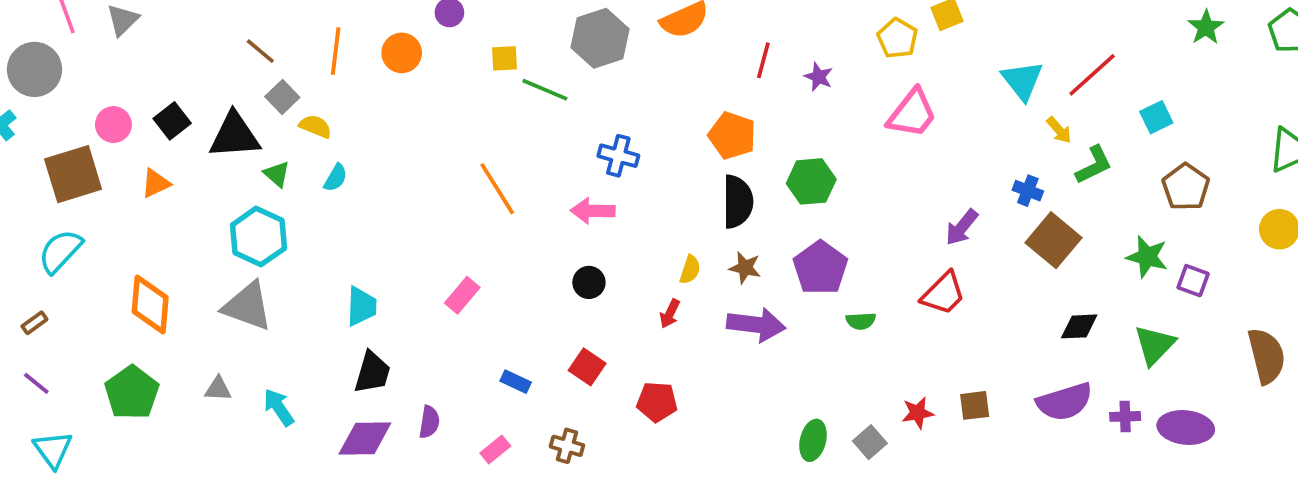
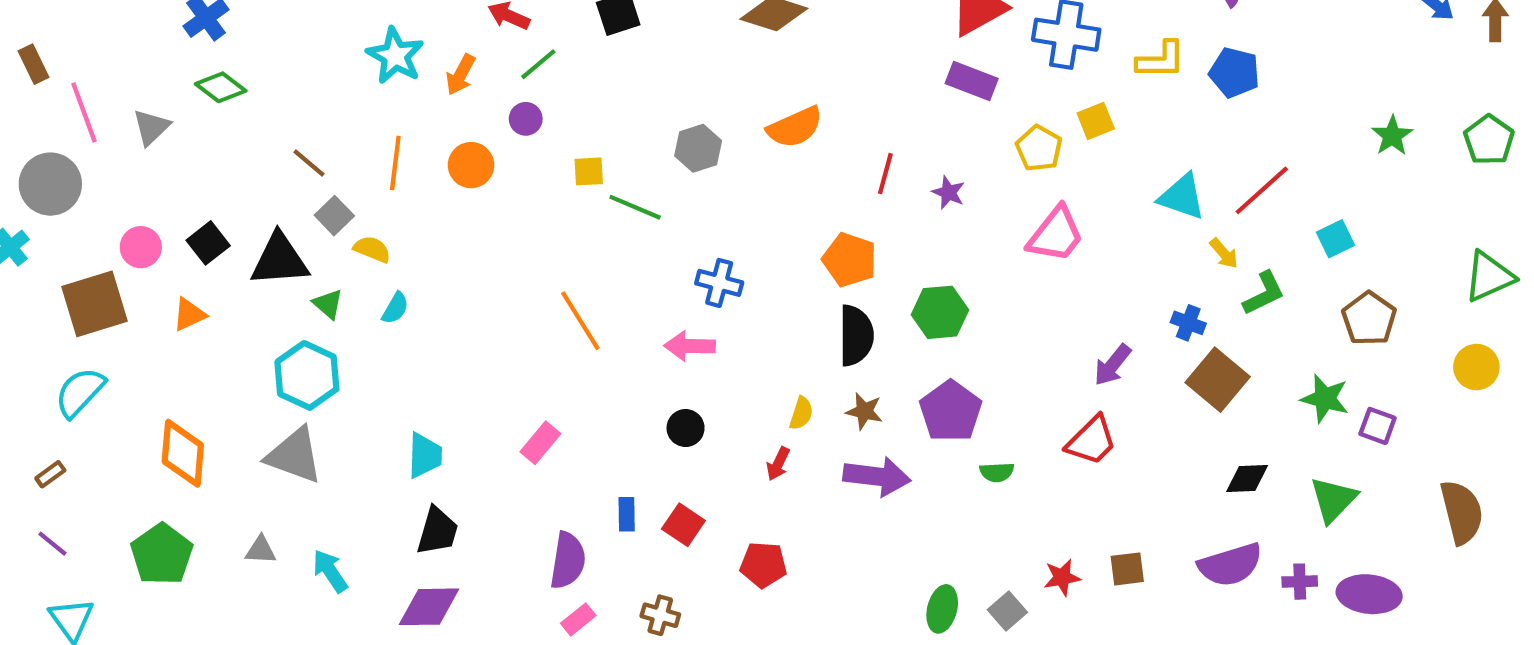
gray hexagon: (600, 38) -> (698, 148), size x0.7
cyan triangle: (1022, 80) -> (1182, 197), turned -33
blue rectangle: (516, 382) -> (627, 514), moved, turned 64
purple semicircle: (429, 422) -> (568, 561), moved, size x1.5

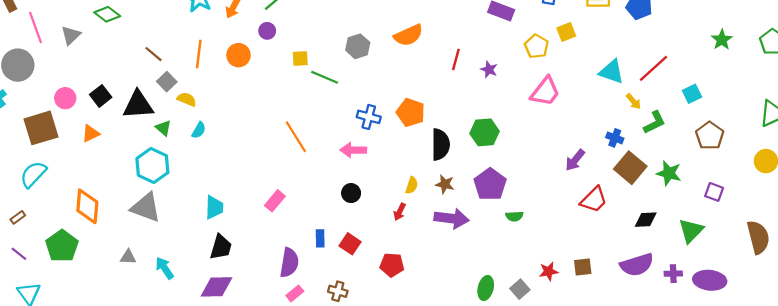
orange pentagon: (850, 260) -> (411, 113), moved
green star: (1325, 399) -> (669, 173), moved
red trapezoid: (1091, 441) -> (594, 200), moved
green pentagon: (162, 554) -> (62, 246), moved

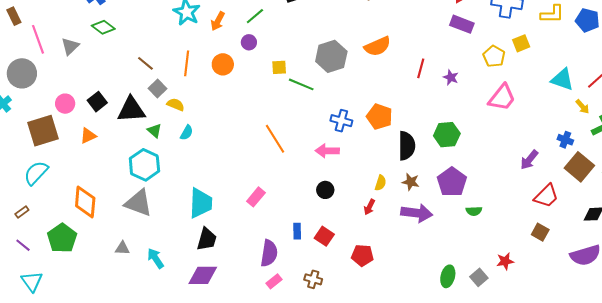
gray hexagon: (358, 46) -> (331, 56), size x1.4
cyan trapezoid: (214, 207) -> (201, 203), size x1.4
brown square: (583, 267) -> (540, 232), moved, turned 36

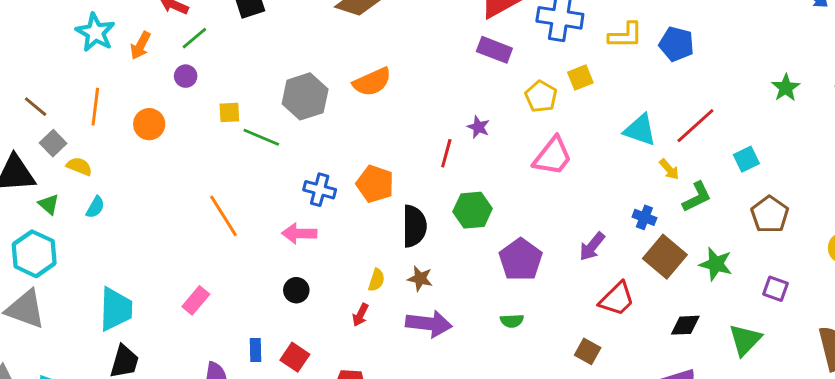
orange circle: (223, 64) -> (149, 124), moved
red line: (421, 68) -> (446, 153), moved
purple pentagon: (452, 182) -> (521, 260), moved
brown square: (540, 232) -> (588, 351), moved

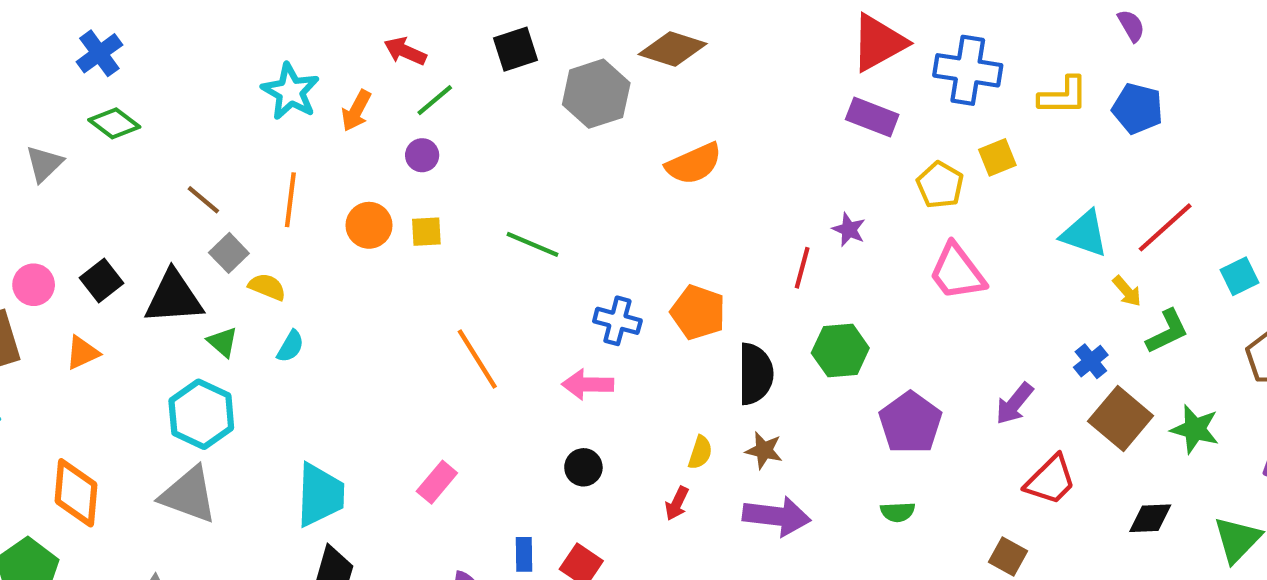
gray hexagon: (305, 96) -> (596, 94), moved
yellow square: (229, 112) -> (426, 232), moved
pink trapezoid: (553, 156) -> (957, 272), turned 105
blue cross: (644, 217) -> (1091, 361), turned 30

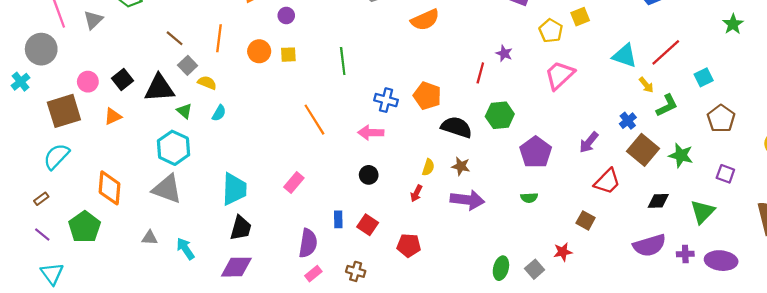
green line: (532, 244) -> (343, 61), turned 60
pink trapezoid: (957, 272) -> (560, 75), turned 84
black semicircle: (755, 374) -> (456, 127), turned -72

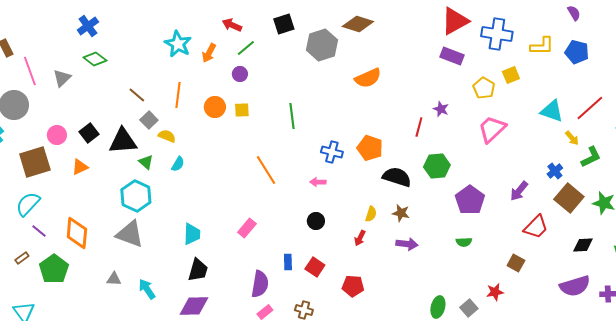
pink arrow: (371, 133) -> (318, 182), size x0.7
cyan trapezoid: (234, 189) -> (192, 234), size x0.7
brown rectangle: (41, 199) -> (22, 258), moved
purple arrow: (467, 200) -> (407, 244), size x0.7
purple line: (42, 235) -> (39, 231), moved

